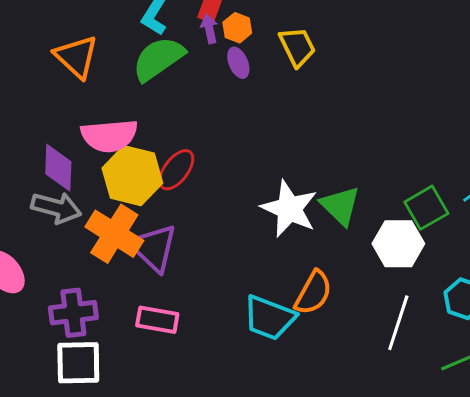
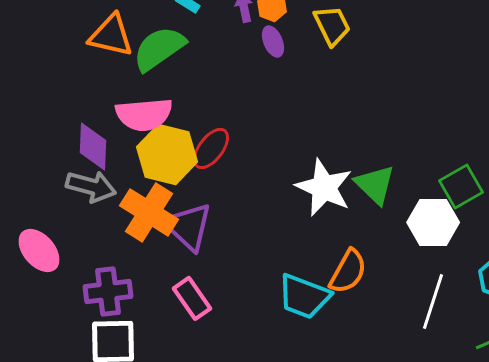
orange triangle: (76, 57) -> (111, 35), turned -30
green semicircle: (158, 59) -> (159, 48), moved
pink rectangle: (157, 320) -> (192, 298), turned 45

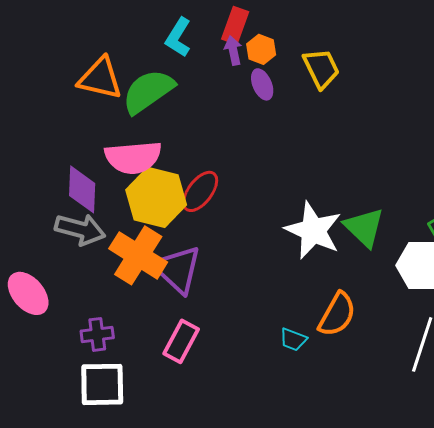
purple cross: (108, 291) -> (97, 334), size x0.7
cyan trapezoid: (304, 296) -> (293, 339), size x0.5
pink rectangle: (192, 298) -> (181, 341), turned 63

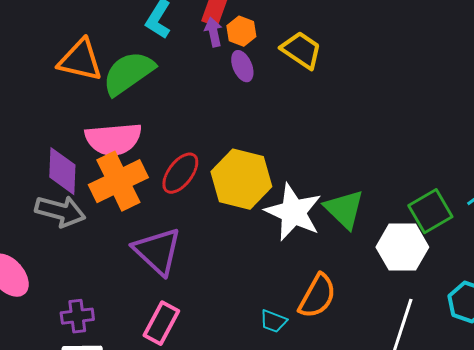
yellow trapezoid: (321, 68) -> (301, 50), turned -30
yellow hexagon: (156, 197) -> (241, 179), moved
orange cross: (138, 255) -> (118, 181), moved, turned 32

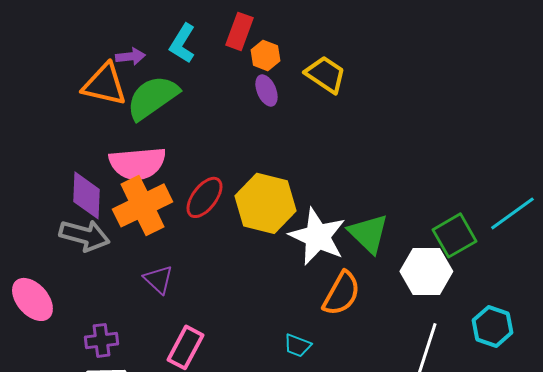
purple arrow: (213, 32) -> (130, 56), moved, turned 96
purple triangle: (157, 251) -> (158, 279), moved, size x0.6
orange semicircle: (317, 296) -> (341, 293), moved

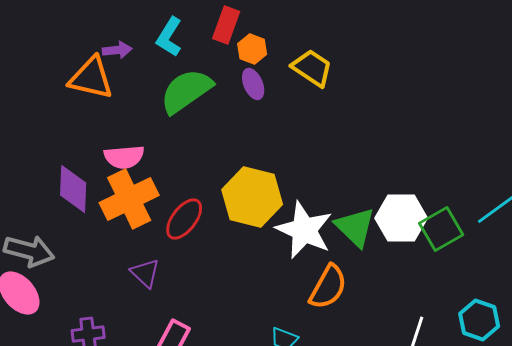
green semicircle: (152, 97) -> (186, 91), moved
pink semicircle: (137, 163) -> (124, 157), size x0.7
red ellipse: (204, 197) -> (184, 219), moved
gray arrow: (84, 235) -> (29, 251), moved
white hexagon: (426, 271) -> (401, 218), moved

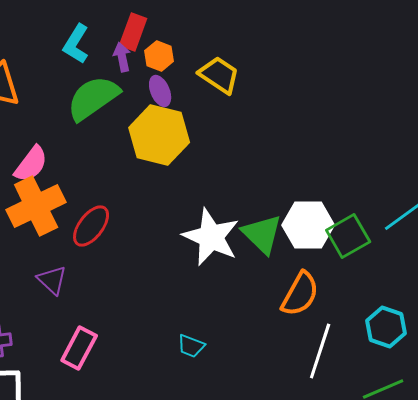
purple arrow: (117, 50) -> (122, 57), moved, turned -96
pink semicircle: (124, 157) -> (31, 164), turned -48
yellow hexagon: (252, 197) -> (159, 135), moved
orange semicircle: (328, 287) -> (300, 294), moved

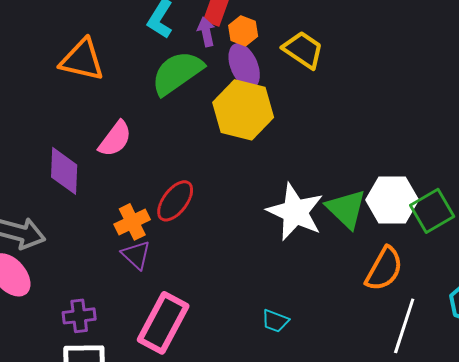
purple ellipse: (160, 91) -> (244, 66), size x1.4
orange cross: (36, 206) -> (132, 222), moved, size x0.6
pink rectangle: (79, 348) -> (163, 323), size x1.4

